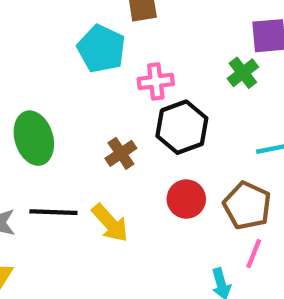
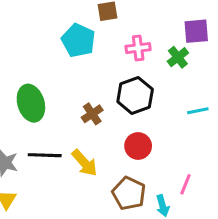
pink cross: (156, 81) -> (138, 48), moved
brown pentagon: (247, 206) -> (129, 193), moved

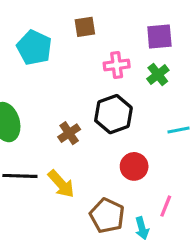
purple square: (196, 31) -> (159, 36), moved
cyan pentagon: (78, 40) -> (34, 48), moved
red circle: (138, 146) -> (134, 166), moved

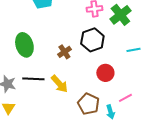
green cross: (158, 75) -> (120, 15), size x1.5
pink line: (166, 206) -> (125, 98), turned 40

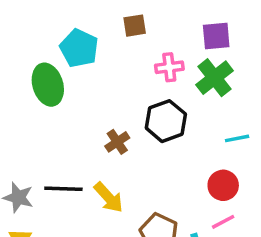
green ellipse: (24, 45) -> (48, 85), moved
red circle: (105, 73) -> (223, 185), moved

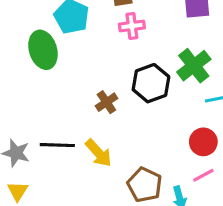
pink cross: (169, 67) -> (132, 26), moved
green cross: (214, 78) -> (194, 66), moved

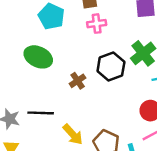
green ellipse: (43, 50) -> (38, 57), moved, turned -48
yellow arrow: (99, 153) -> (73, 134), moved

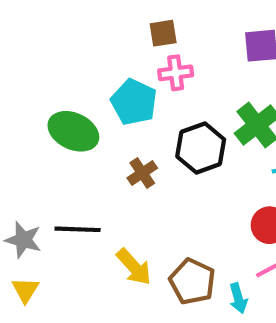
cyan pentagon: (51, 16) -> (134, 102), moved

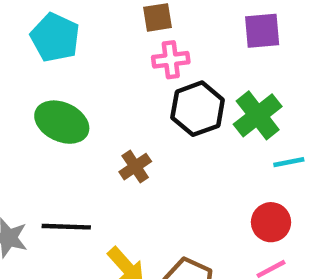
cyan pentagon: (134, 102) -> (55, 37), moved
black hexagon: (201, 148) -> (198, 109), moved

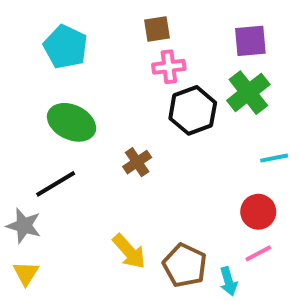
green cross: (258, 115) -> (248, 93), moved
black line: (66, 227) -> (56, 184), moved, turned -33

